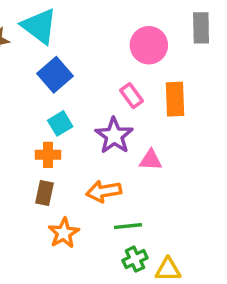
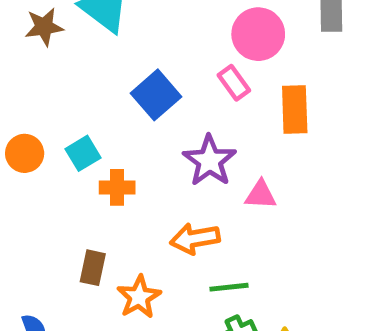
blue square: (55, 75) -> (156, 95), moved
pink rectangle: (131, 96) -> (234, 83), moved
cyan square: (60, 123) -> (83, 153), moved
brown rectangle: (45, 193) -> (93, 268), moved

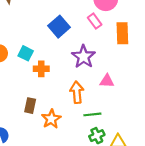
cyan square: (83, 153) -> (26, 53), turned -32
pink triangle: (261, 195) -> (107, 81), moved
orange arrow: (195, 239) -> (77, 92), turned 95

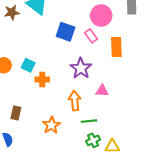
blue square: (59, 27) -> (66, 32), moved, turned -30
brown rectangle: (30, 106) -> (16, 113), moved

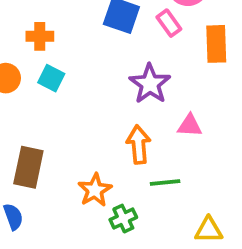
orange cross: (42, 79) -> (40, 36), moved
brown rectangle: (16, 113) -> (28, 167), size x1.5
green cross: (93, 140) -> (123, 219), moved

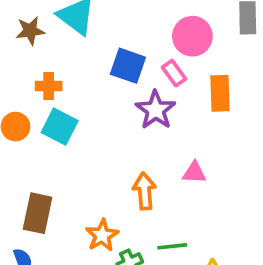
cyan square: (51, 78) -> (60, 127), size x1.4
purple star: (150, 84) -> (156, 110), moved
green line: (165, 182) -> (172, 246), moved

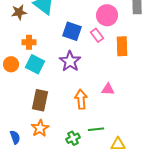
purple star: (156, 110) -> (70, 61), moved
brown rectangle: (38, 213) -> (40, 100), moved
orange star: (102, 235) -> (40, 128), moved

